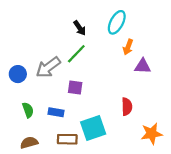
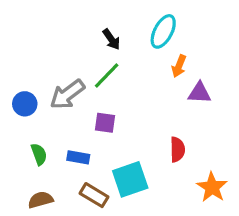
orange star: (152, 134) -> (212, 187), turned -30
brown rectangle: (67, 139) -> (94, 195), turned 30

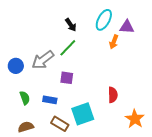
purple triangle: (199, 93) -> (127, 27), moved

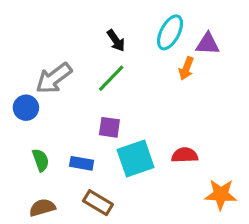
gray arrow: (43, 60) -> (54, 78), moved
red semicircle: (113, 95) -> (185, 155), turned -91
cyan square: (83, 114) -> (136, 158), moved
orange star: (135, 119) -> (221, 194), turned -30

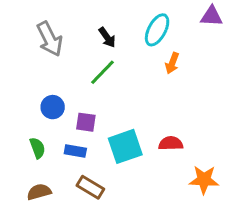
purple triangle: (208, 44) -> (212, 16), moved
gray arrow: (54, 78) -> (50, 39), moved, turned -80
blue circle: (26, 108) -> (53, 107), moved
purple square: (109, 127) -> (86, 122), moved

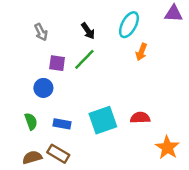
gray arrow: (50, 39) -> (41, 32), size x0.6
purple square: (86, 122) -> (57, 63), moved
orange star: (204, 180) -> (167, 147), turned 30
brown rectangle: (90, 187) -> (58, 154), moved

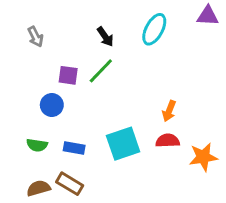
gray arrow: (41, 32) -> (35, 37), moved
orange arrow: (141, 52) -> (169, 111), moved
green semicircle: (31, 121) -> (37, 145), turned 119
orange star: (167, 147) -> (203, 157), moved, turned 30

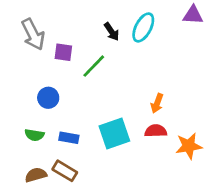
gray arrow: (35, 37) -> (33, 34), size x1.6
black arrow: (105, 37) -> (112, 32), moved
purple square: (68, 75) -> (63, 52), moved

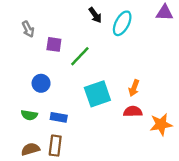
black arrow: (112, 32) -> (95, 15), moved
gray arrow: (33, 34) -> (28, 29), size x0.6
cyan square: (114, 134) -> (97, 94), moved
brown rectangle: (65, 171) -> (55, 146), turned 66

